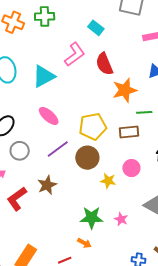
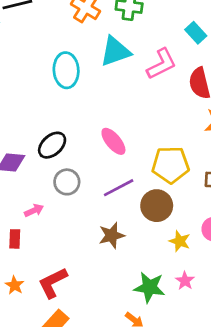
cyan triangle: (44, 76) -> (115, 51), moved
brown star: (47, 185) -> (112, 235), moved
red L-shape: (17, 199) -> (53, 283), moved
pink star: (121, 219) -> (185, 281), moved

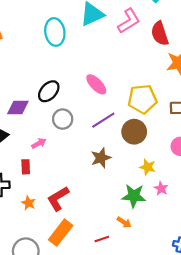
yellow star: (180, 241) -> (148, 167), moved

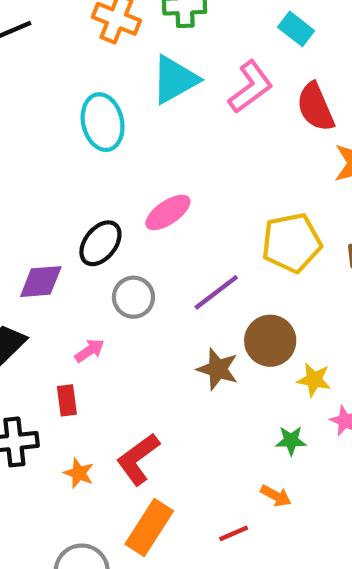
pink ellipse: (96, 84) -> (168, 212), moved, turned -75
brown circle: (134, 132) -> (270, 341), moved
brown star: (101, 158) -> (218, 369), turned -30
green star: (134, 196) -> (291, 441), size x0.6

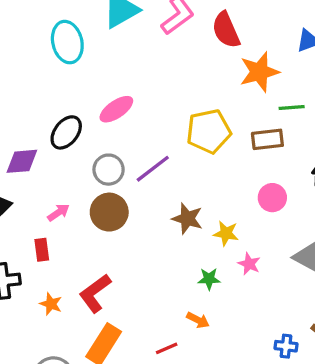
gray circle: (133, 297) -> (109, 170), moved
brown circle: (270, 341) -> (109, 212), moved
brown star: (218, 369) -> (187, 219), moved

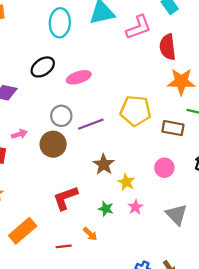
black ellipse: (66, 132) -> (43, 67), moved
red L-shape: (95, 293) -> (65, 198), moved

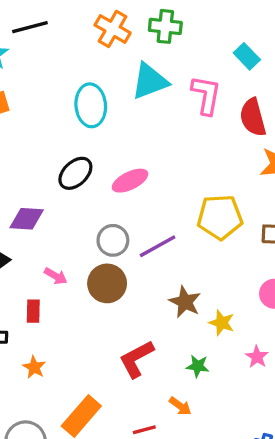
pink L-shape: (138, 27) -> (206, 95), turned -52
pink arrow: (19, 134) -> (56, 276), turned 56
pink star: (136, 207) -> (257, 357), moved

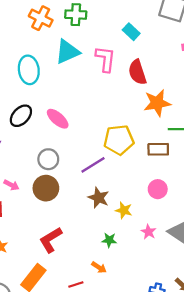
pink ellipse: (130, 181) -> (58, 119), turned 70
purple line: (158, 246) -> (93, 165), moved
red L-shape: (136, 359) -> (51, 240), moved

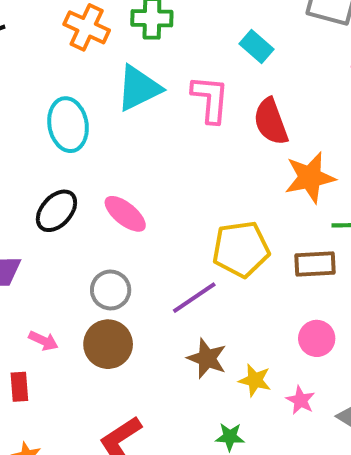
pink star: (149, 232) -> (301, 400), moved

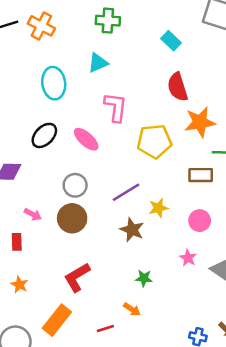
orange cross: (87, 27) -> (41, 26), moved
cyan triangle: (139, 88) -> (98, 63), size x0.7
pink L-shape: (210, 99) -> (116, 107), moved
yellow pentagon: (241, 249) -> (154, 141), moved
yellow star: (255, 380) -> (158, 208), moved, turned -30

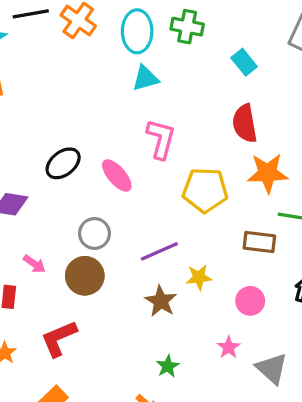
green cross: (108, 21) -> (187, 27), moved
cyan ellipse: (54, 83) -> (137, 31), moved
red L-shape: (77, 277) -> (59, 338), moved
green star: (144, 278) -> (168, 366), turned 30

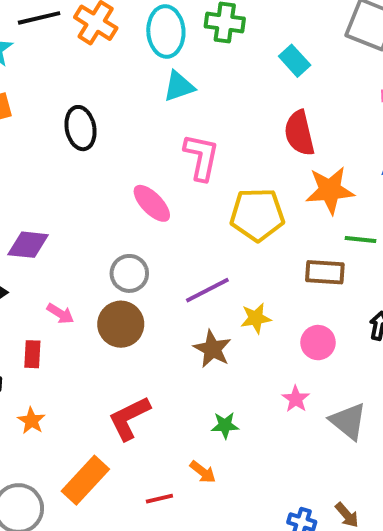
black ellipse: (63, 163) -> (81, 128), moved, turned -60
red L-shape: (59, 338) -> (129, 418), moved
green star: (168, 366) -> (225, 425), turned 30

